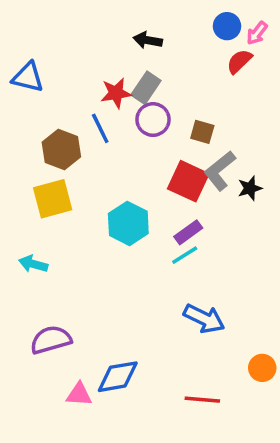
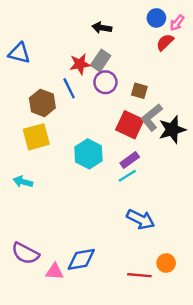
black star: (250, 188) -> (172, 130), size x1.6
purple semicircle: (51, 340) -> (25, 253), moved, turned -136
orange circle: (262, 368) -> (166, 263), moved

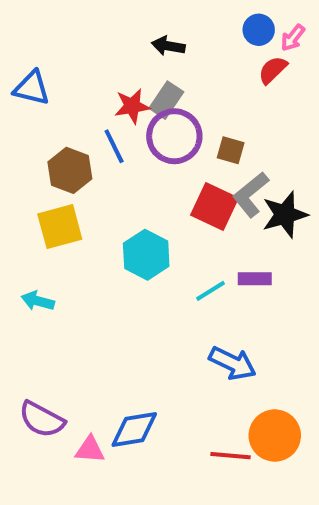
purple circle: (105, 82) -> (174, 136), size x1.4
purple rectangle: (130, 160) -> (255, 279), moved, turned 36
orange circle: (166, 263) -> (275, 436), size x1.6

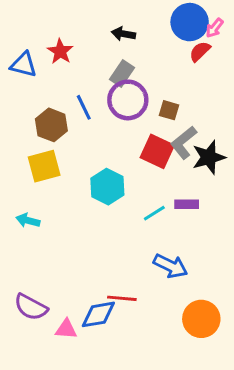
blue circle: (259, 30) -> (190, 22), size x1.6
red star: (132, 106) -> (60, 51), moved, turned -30
red line: (231, 456) -> (122, 298), moved

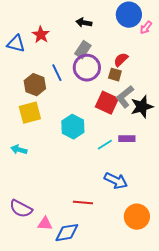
pink arrow: (215, 28) -> (146, 28), moved
red semicircle: (200, 51) -> (121, 60), moved
blue diamond: (98, 314) -> (67, 233), moved

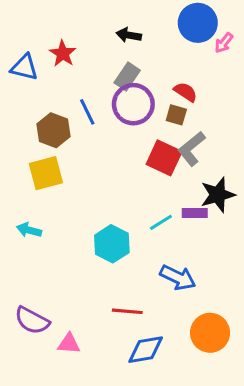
red semicircle: (121, 60) -> (185, 92), turned 77
black star: (142, 107) -> (218, 195), moved
cyan hexagon: (73, 127) -> (112, 244), moved
blue diamond: (67, 233) -> (146, 350), moved

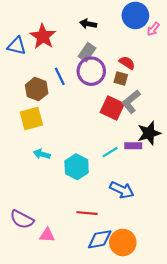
red star: (63, 54) -> (43, 36), size x1.4
cyan arrow: (29, 230) -> (42, 154), moved
orange circle: (210, 333) -> (123, 242), moved

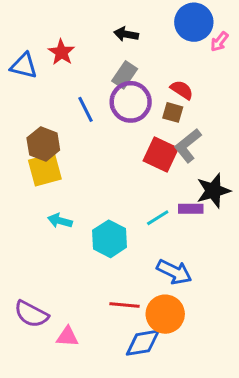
red star: (43, 36) -> (61, 52), size x0.7
brown hexagon: (37, 89) -> (43, 144), moved
orange circle: (123, 242) -> (165, 314), moved

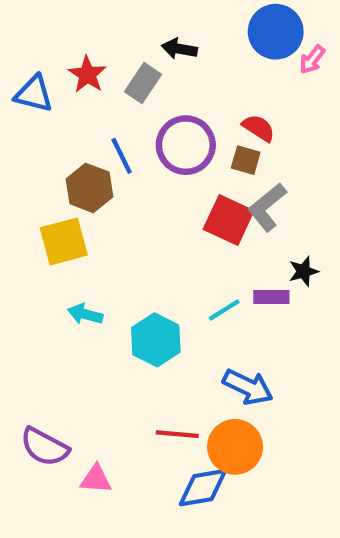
gray rectangle: (125, 75) -> (143, 83), moved
brown hexagon: (43, 144) -> (89, 188), moved
black star: (213, 191) -> (304, 271), size x0.6

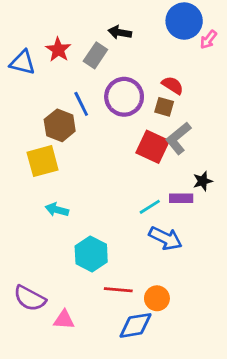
cyan hexagon: (156, 340) -> (91, 254), moved
blue arrow: (248, 387) -> (165, 238), moved
orange circle: (235, 447) -> (157, 298), size x0.7

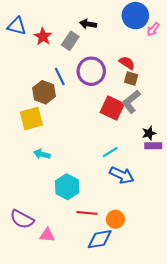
blue triangle: (23, 62) -> (17, 26), moved
brown square: (164, 107) -> (131, 79), moved
purple rectangle: (181, 198) -> (153, 146), moved

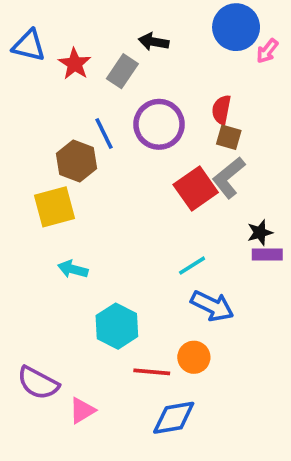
red semicircle: (127, 63) -> (221, 110), turned -112
red square: (112, 108) -> (196, 189), turned 30
orange circle: (115, 219) -> (194, 357), moved
pink triangle: (47, 235) -> (82, 410), turned -35

